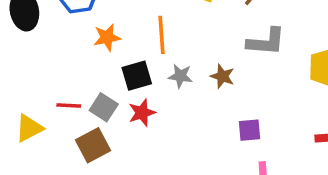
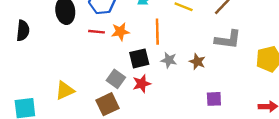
red line: (69, 106) -> (97, 32), moved

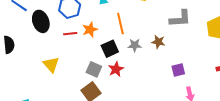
yellow triangle: (65, 91) -> (51, 65), moved, turned -36

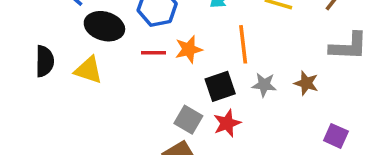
black ellipse: (41, 21) -> (104, 26), turned -60
yellow triangle: (51, 65) -> (88, 70), moved, turned -36
purple square: (178, 70) -> (336, 136), turned 32

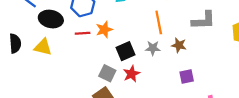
orange line: (243, 44) -> (159, 22), moved
purple square: (336, 136) -> (187, 76), moved, turned -32

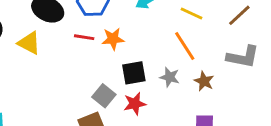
orange line: (159, 22) -> (185, 46), turned -35

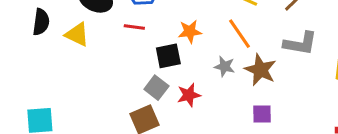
orange star: (113, 39) -> (190, 31), moved
black square: (134, 73) -> (168, 56), moved
brown star: (204, 81) -> (260, 70), size x1.5

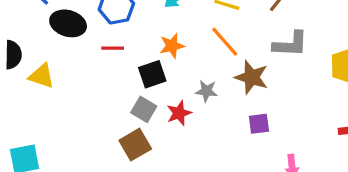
yellow triangle: (77, 34) -> (42, 76), moved
gray star: (224, 66) -> (206, 91), moved

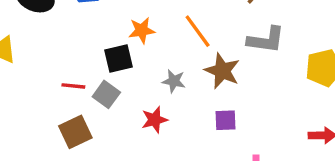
red line: (113, 48) -> (73, 86), moved
red star: (179, 113) -> (155, 120), moved
brown square: (135, 145) -> (75, 132), moved

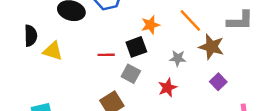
red line: (73, 86) -> (106, 55), moved
purple square: (226, 120) -> (218, 82), turned -35

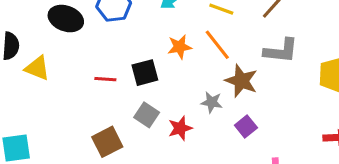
orange star: (150, 25) -> (180, 47), moved
gray star: (178, 58) -> (212, 102), moved
gray square: (131, 74) -> (147, 115), moved

